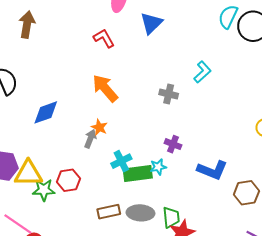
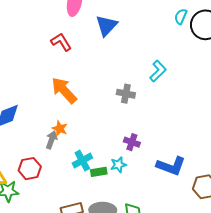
cyan semicircle: (228, 17) -> (181, 17), size x0.7
green rectangle: (138, 173) -> (99, 172), size x0.6
red hexagon: (68, 180) -> (30, 169), moved

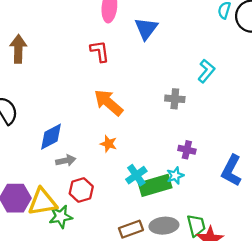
red L-shape: (61, 42) -> (100, 51), turned 30
gray arrow: (51, 140) -> (66, 161), moved, turned 66
blue L-shape: (171, 166) -> (231, 171), turned 104
green rectangle: (99, 172) -> (155, 185), size x1.8

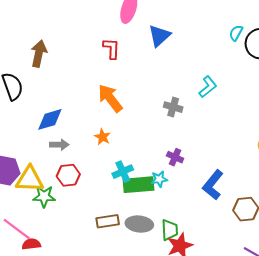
brown arrow: (18, 49) -> (39, 54), moved

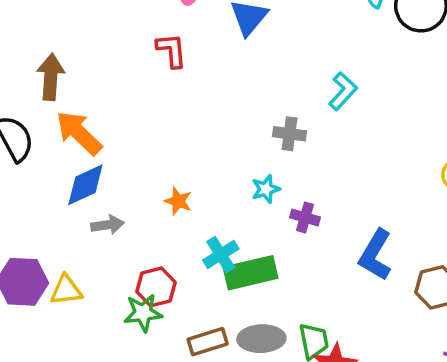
orange arrow: (110, 98) -> (79, 133), moved
red hexagon: (68, 175) -> (156, 287), moved
yellow triangle: (30, 179) -> (66, 290), size x0.7
cyan star: (159, 179) -> (266, 189), moved
green star: (44, 196) -> (143, 313), moved

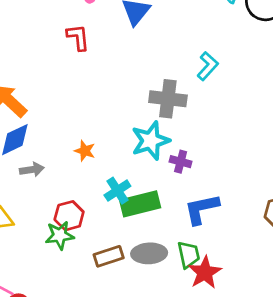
gray cross: (290, 134) -> (168, 99), size x1.5
cyan star: (266, 189) -> (151, 141), size x1.8
blue L-shape: (375, 255) -> (202, 209), moved, turned 48

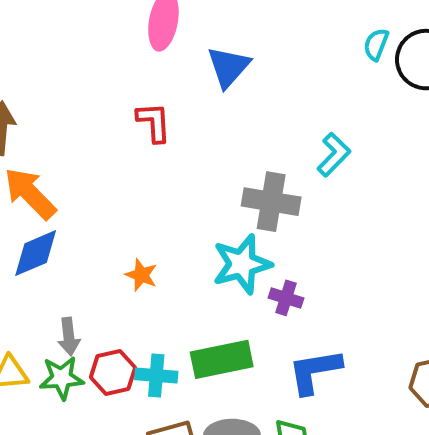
red L-shape: (78, 37) -> (154, 122), moved
gray arrow: (32, 170) -> (69, 337), moved, turned 90
cyan cross: (117, 191) -> (156, 375), moved, turned 35
green star: (60, 235) -> (62, 378), moved

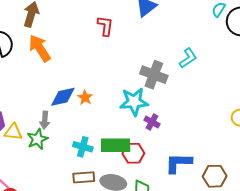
blue diamond: (36, 253) -> (63, 97), moved
blue L-shape: (315, 371) -> (178, 163), moved
red hexagon: (113, 372) -> (133, 153), moved
green star: (62, 378) -> (37, 139), turned -30

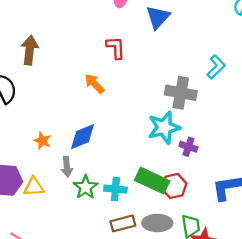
orange arrow: (40, 48) -> (94, 84), moved, size x0.7
orange star: (85, 97) -> (42, 141), moved
green star: (37, 139) -> (86, 187), moved
green rectangle: (116, 145) -> (152, 181), turned 36

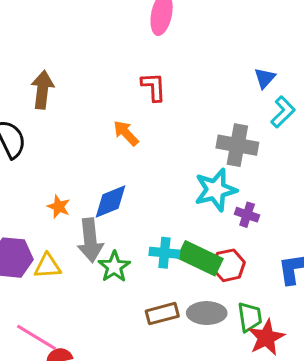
blue triangle: (158, 17) -> (265, 78), moved, size x0.7
gray arrow: (67, 167) -> (90, 240), size x1.6
cyan cross: (115, 189) -> (164, 253), moved

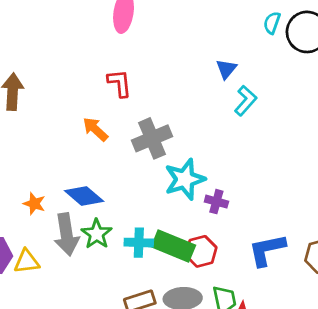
gray cross: (237, 145) -> (152, 138), moved, turned -30
blue diamond: (110, 202) -> (84, 196), turned 66
green star: (114, 267) -> (97, 234), moved

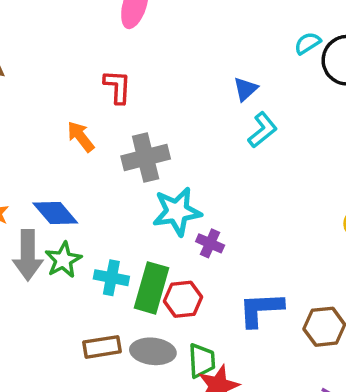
cyan semicircle: (272, 23) -> (308, 43), turned 30
green rectangle: (173, 246) -> (152, 288), turned 75

